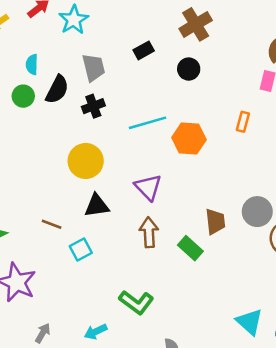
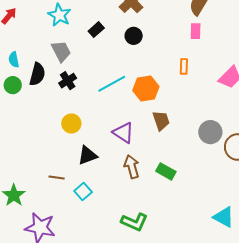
cyan star: (74, 20) -> (59, 15), moved
yellow circle: (86, 161) -> (71, 124), size x0.7
brown trapezoid: (215, 222) -> (161, 121), moved

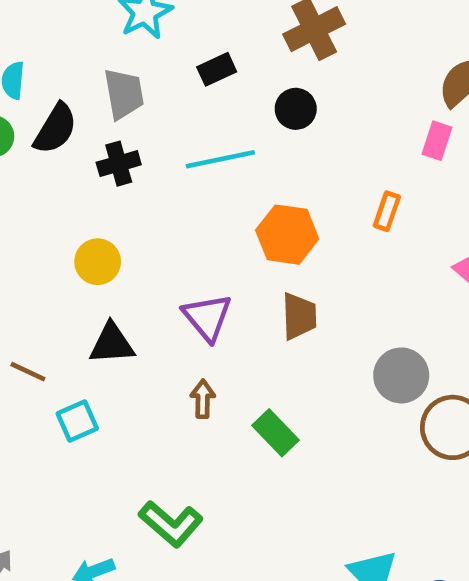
cyan line: (112, 84) -> (220, 159), moved
brown arrow: (132, 167) -> (203, 399), size x0.7

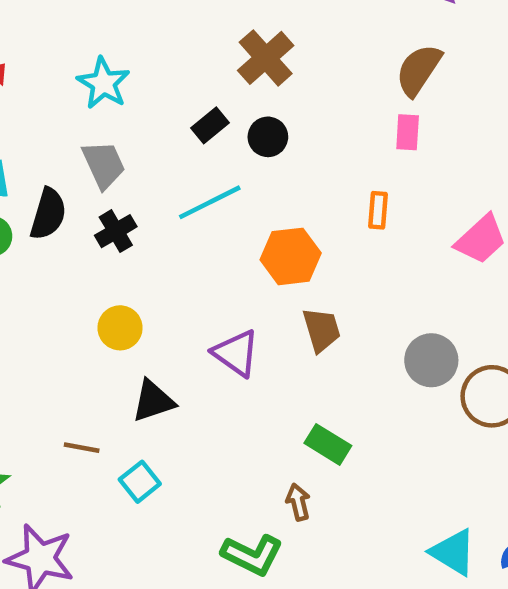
black rectangle: (217, 69) -> (210, 125), moved
brown arrow: (203, 399) -> (298, 502), moved

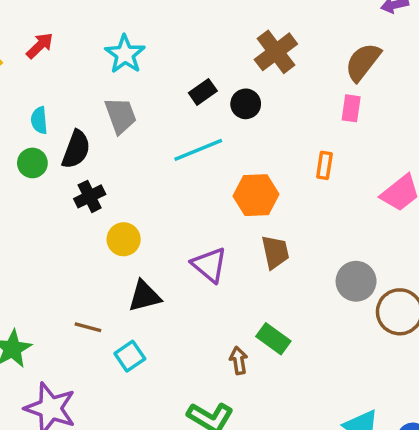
brown cross: (266, 58) -> (276, 52), moved
black cross: (116, 231) -> (90, 196), moved
brown arrow: (298, 502) -> (239, 360), moved

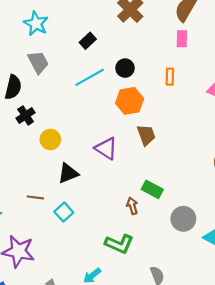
black circle: (246, 104) -> (125, 68), moved
gray circle: (356, 281) -> (183, 219), moved

